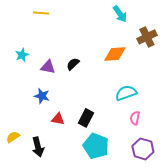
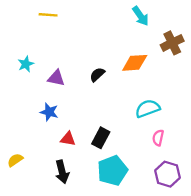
black semicircle: (73, 64) -> (97, 75), moved
cyan pentagon: (96, 146) -> (112, 171), turned 30
black arrow: (38, 147) -> (62, 172), moved

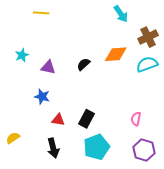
cyan semicircle: (148, 109) -> (147, 64), moved

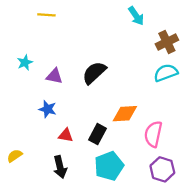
orange diamond: (116, 54) -> (125, 114), moved
black semicircle: (83, 64) -> (94, 73), size x1.6
pink semicircle: (136, 119) -> (153, 134), size x1.6

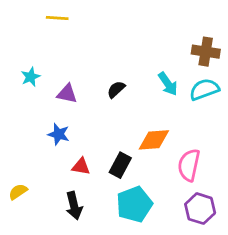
cyan arrow: (136, 16) -> (168, 84), moved
brown cross: (167, 42) -> (206, 52), turned 35
black semicircle: (94, 73) -> (116, 89), size x0.6

